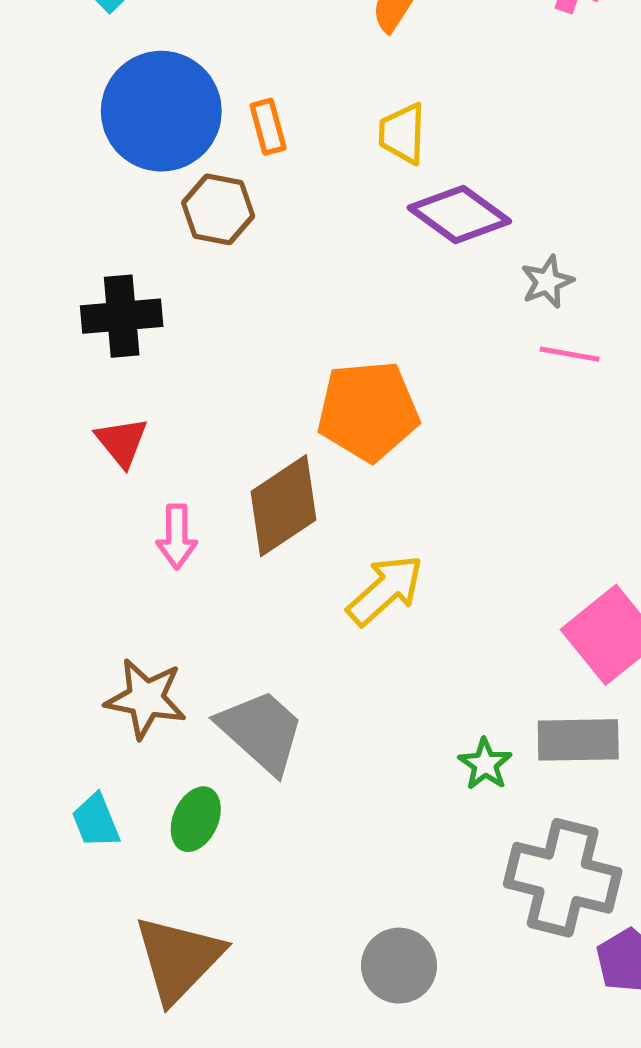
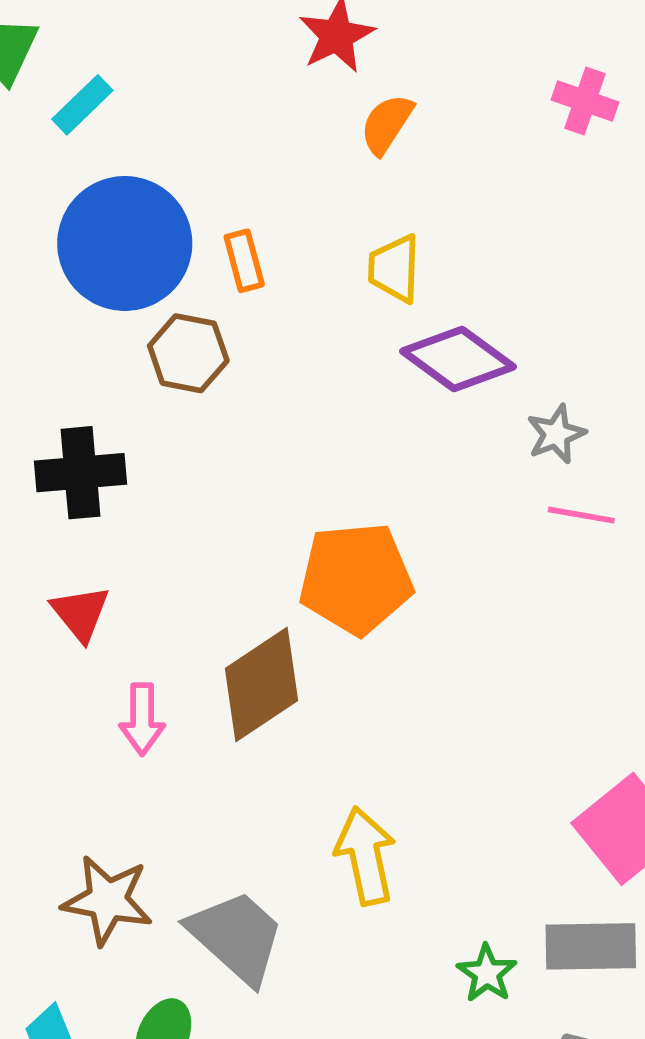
yellow arrow: (385, 590) -> (366, 856), moved, turned -60

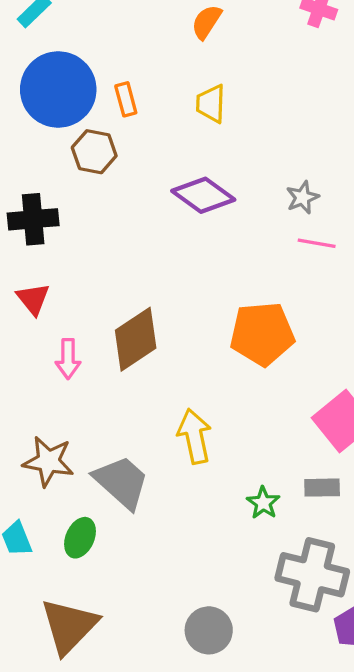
purple diamond: (458, 359) -> (203, 195), moved
orange pentagon: (356, 579) -> (262, 334), moved
gray rectangle: (591, 946) -> (322, 488), size x0.7

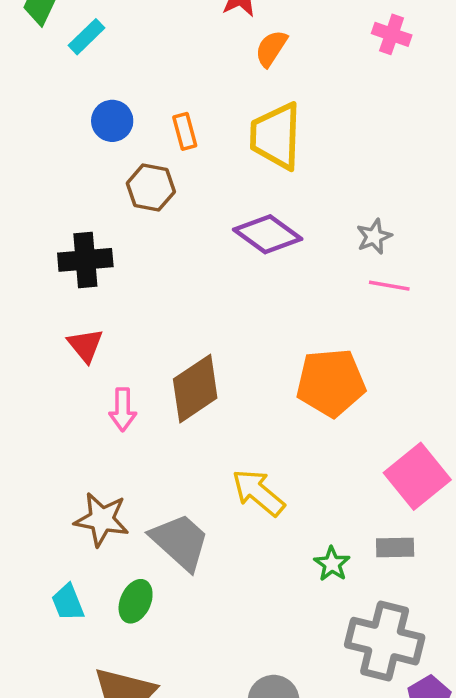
blue circle: (58, 89) -> (112, 121), size x0.5
yellow trapezoid: (211, 104) -> (276, 136), size x1.6
yellow arrow: (195, 436) -> (258, 493), turned -38

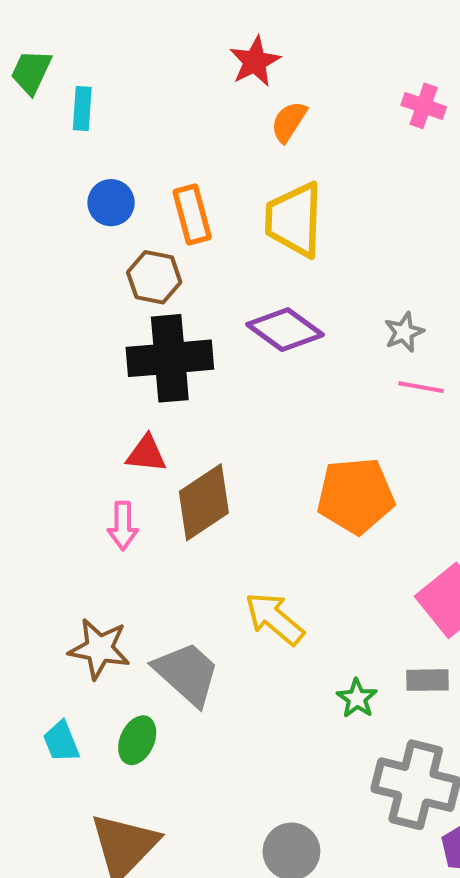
cyan rectangle: (86, 37) -> (82, 109), turned -42
orange rectangle: (185, 131) -> (192, 214), size x1.4
black cross: (85, 260) -> (170, 358), moved, size x1.4
red triangle: (85, 345) -> (146, 454), moved, turned -45

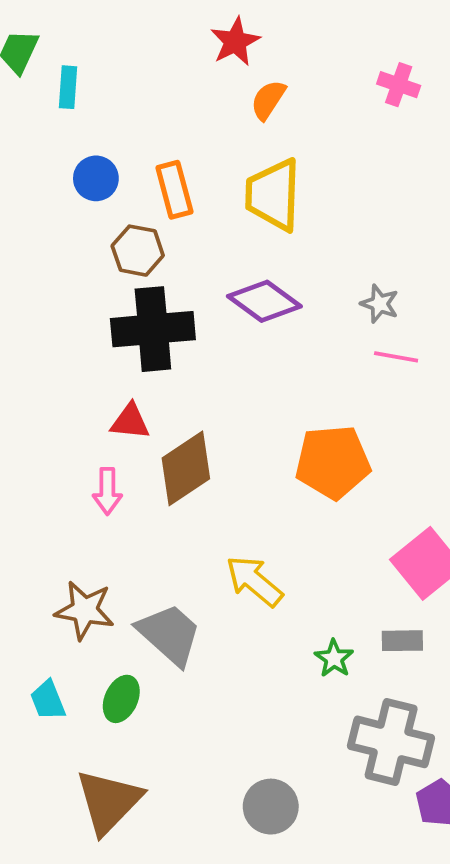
gray star: (404, 332) -> (380, 304), turned -30

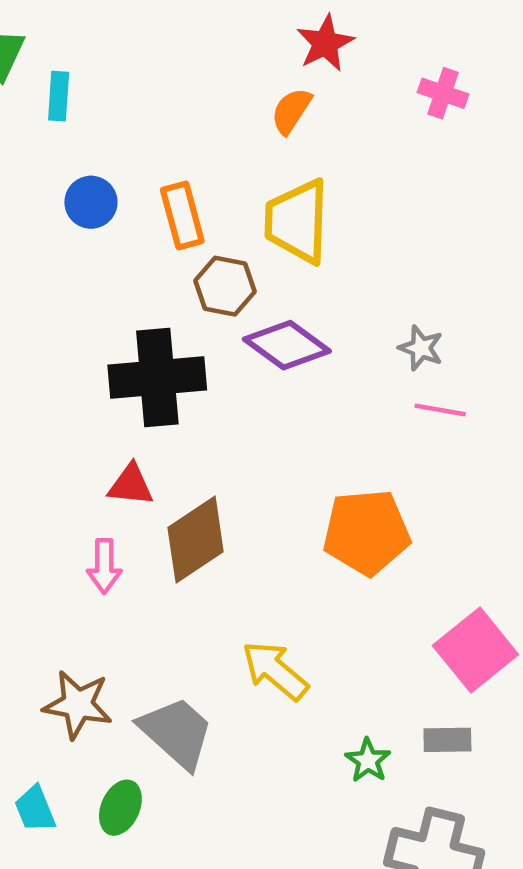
red star: (235, 42) -> (325, 43), moved
brown hexagon: (138, 251) -> (225, 286), moved

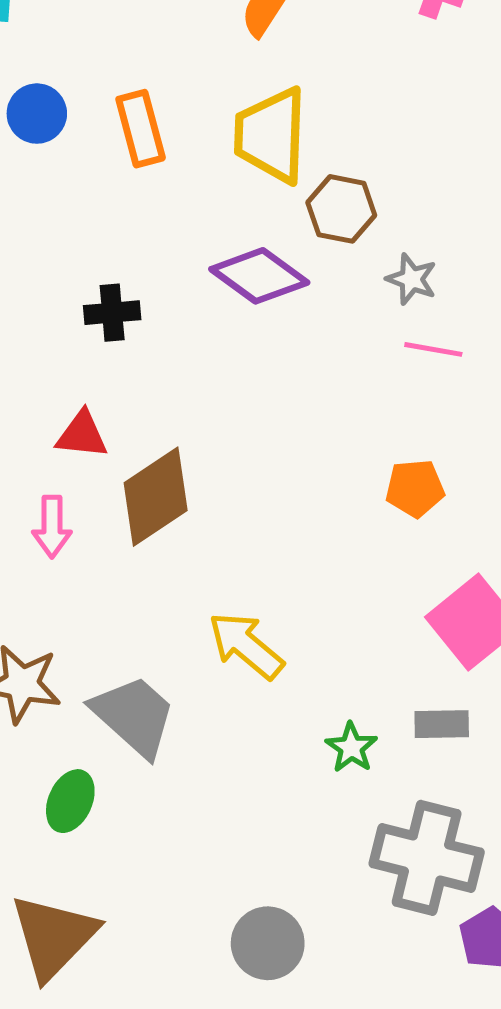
brown hexagon: (225, 286) -> (341, 209), moved
black cross: (157, 377) -> (112, 313), size x0.5
orange pentagon: (366, 532) -> (415, 488), moved, size x0.6

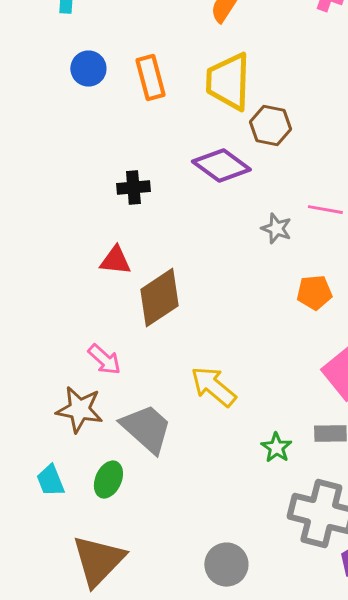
gray star: (412, 279) -> (276, 229), moved
pink arrow: (52, 527) -> (104, 360), moved, turned -48

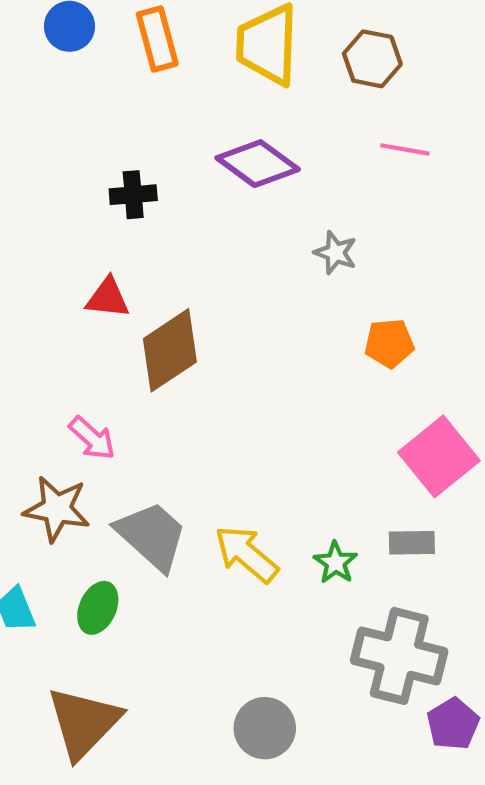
brown hexagon: (270, 126) -> (372, 59), moved
pink line: (325, 210) -> (405, 149), moved
yellow arrow: (213, 387) -> (246, 554), moved

